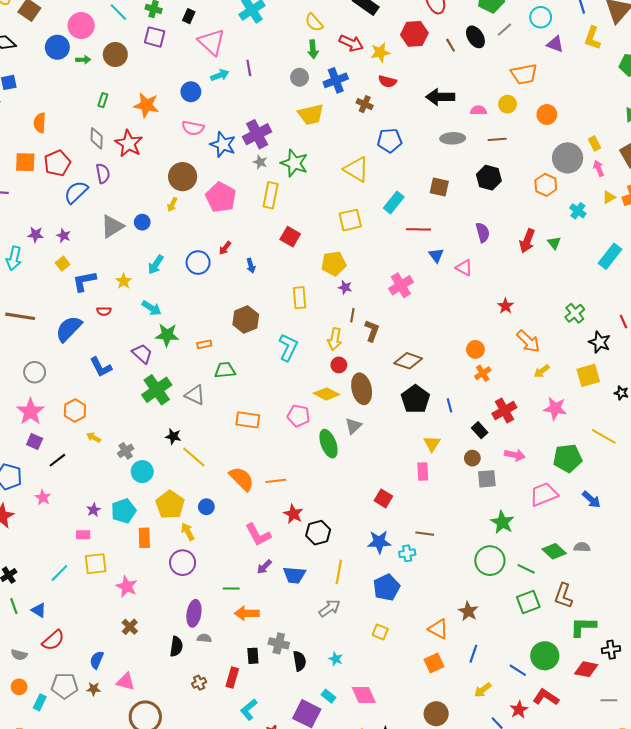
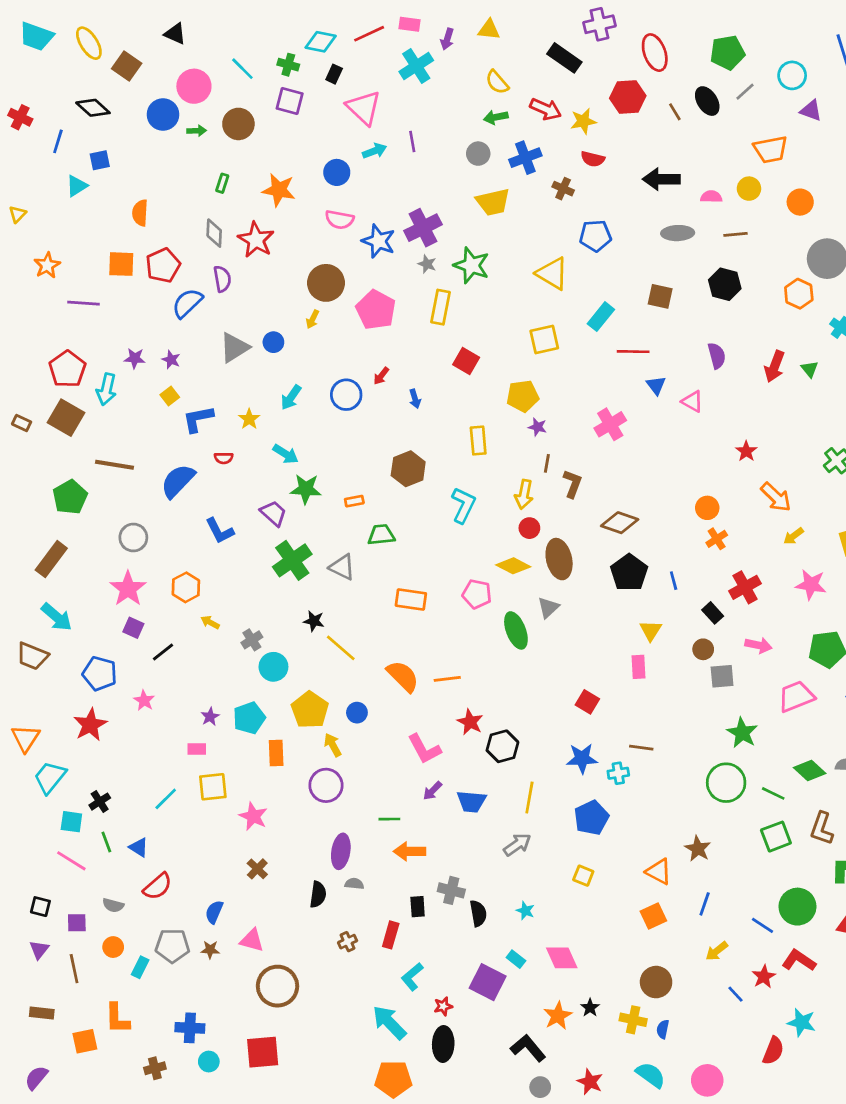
green arrow: (313, 49) -> (496, 117), turned 84

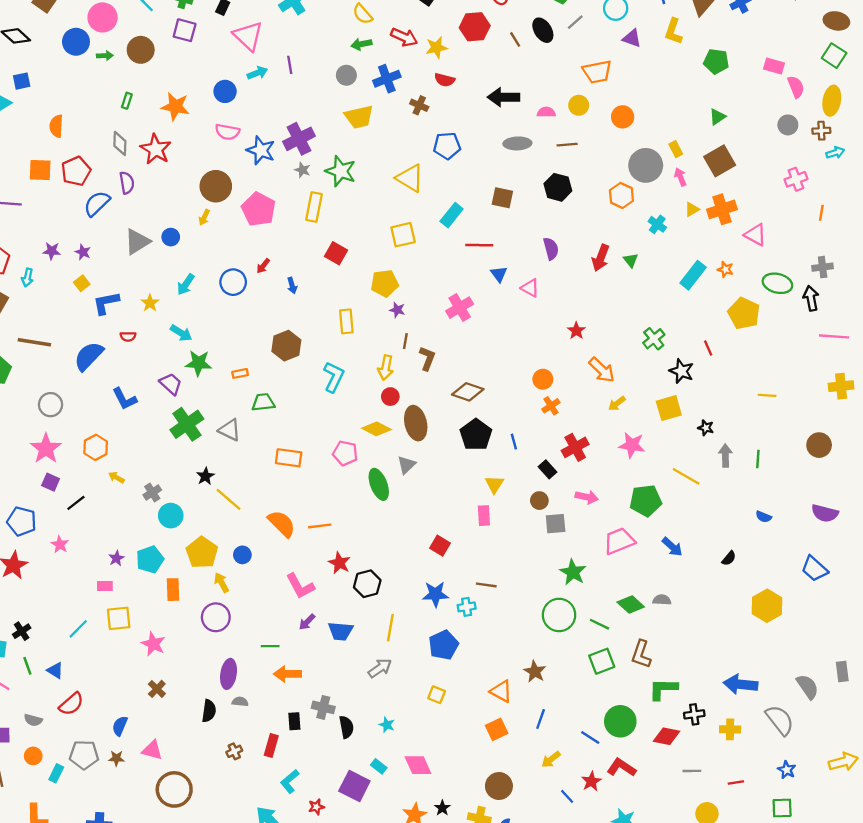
cyan arrow: (106, 389) -> (27, 277), size x0.7
black star: (314, 621) -> (205, 476), turned 30

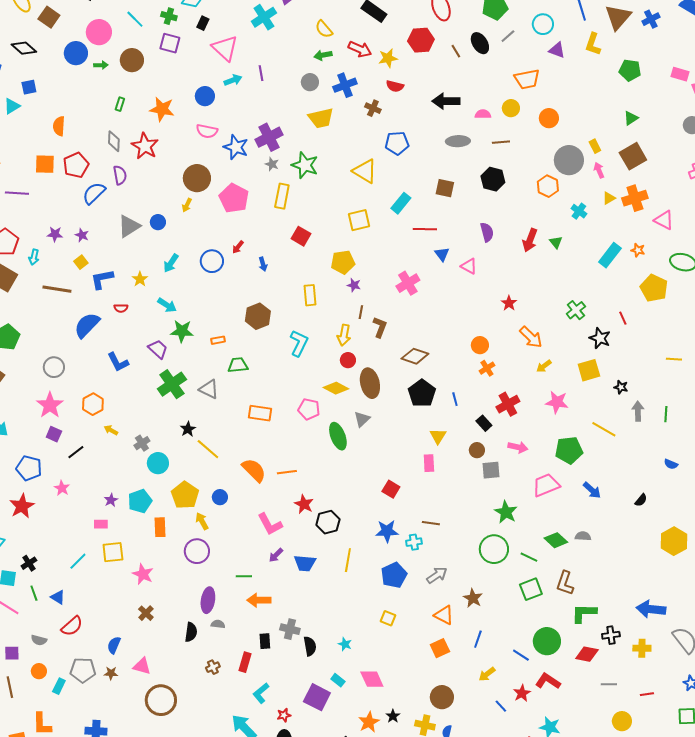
brown line: (34, 342) -> (57, 289), moved
gray arrow: (380, 668) -> (437, 575), moved

